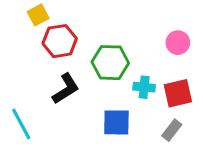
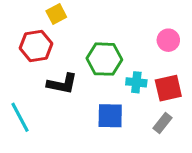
yellow square: (38, 15) -> (56, 14), moved
red hexagon: (60, 41) -> (36, 46), moved
black L-shape: (66, 89) -> (62, 84), turned 44

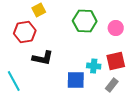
green hexagon: (104, 59) -> (85, 21), moved
cyan cross: (136, 82) -> (94, 66), moved

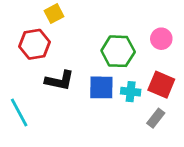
green hexagon: (85, 21) -> (118, 51), moved
red square: (116, 61) -> (161, 85), turned 36
blue square: (76, 80) -> (101, 87), moved

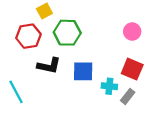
green hexagon: (118, 51) -> (67, 33), moved
cyan cross: (131, 92) -> (109, 86), moved

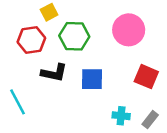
pink circle: (132, 32) -> (129, 30), moved, size x1.6
cyan cross: (109, 86) -> (121, 116), moved
gray rectangle: (128, 96) -> (150, 120), moved

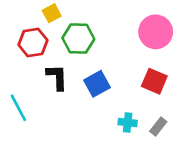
pink circle: (129, 30) -> (156, 32), moved
black L-shape: (54, 73) -> (57, 77), turned -104
blue square: (92, 79) -> (97, 84), turned -30

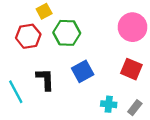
black L-shape: (57, 77) -> (45, 79), moved

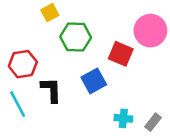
red hexagon: (28, 36) -> (23, 64), moved
red square: (131, 69) -> (121, 54), moved

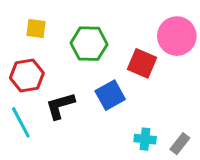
yellow square: (50, 13) -> (36, 29), moved, turned 36
black L-shape: (51, 90) -> (60, 106), turned -104

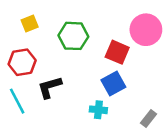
yellow square: (36, 29) -> (30, 23), turned -30
blue square: (110, 95) -> (113, 84), moved
cyan cross: (145, 139) -> (98, 110), moved

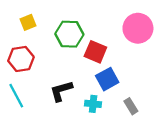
red square: (117, 52) -> (95, 52), moved
black L-shape: (50, 87) -> (61, 91), moved
gray rectangle: (148, 119) -> (131, 106), moved, turned -70

